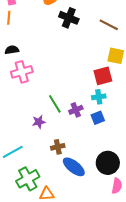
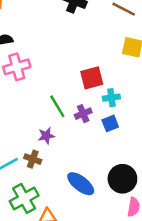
red square: (103, 76) -> (92, 78), moved
purple star: (39, 122) -> (46, 136), moved
brown cross: (58, 147) -> (33, 159), moved, turned 32

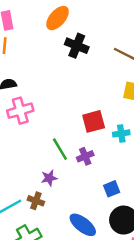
cyan cross: (111, 98) -> (121, 133), moved
blue square: (110, 123) -> (112, 189), moved

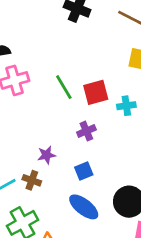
green line: (60, 149) -> (64, 87), moved
blue square: (112, 189) -> (84, 171), moved

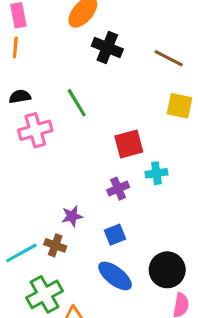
green line: (64, 87) -> (77, 103), moved
cyan cross: (126, 106) -> (156, 173), moved

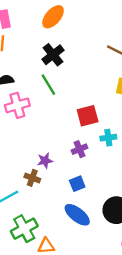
black cross: (107, 47) -> (53, 55), moved, turned 30
purple star: (72, 216) -> (45, 161), moved
brown cross: (55, 245) -> (32, 178), moved

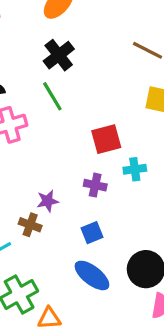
purple cross: (80, 149) -> (95, 185), turned 35

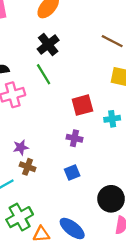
cyan cross: (135, 169) -> (112, 119), moved
purple star: (48, 201) -> (21, 147), moved
blue ellipse: (92, 275) -> (72, 229), moved

